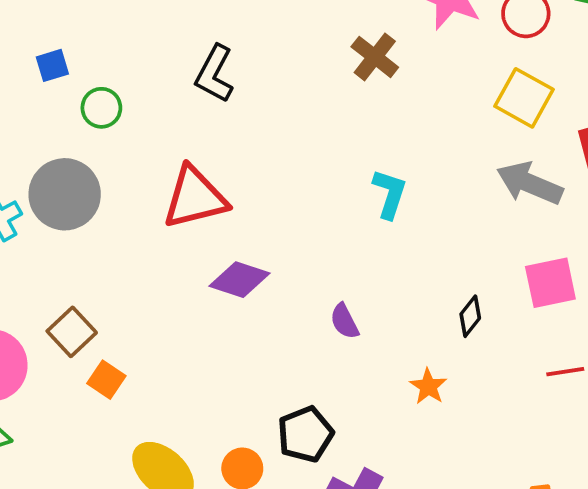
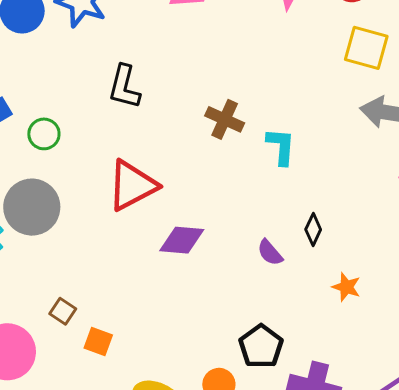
brown cross: (375, 57) -> (225, 119), moved
black diamond: (470, 316) -> (313, 230), moved
brown square: (72, 332) -> (63, 311), size x0.7

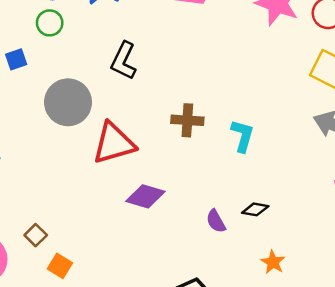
brown cross: (225, 119) -> (187, 120), moved, turned -32
green circle: (44, 134) -> (50, 23), moved
gray circle: (32, 207) -> (68, 102), moved
black diamond: (313, 230) -> (255, 209), turned 64

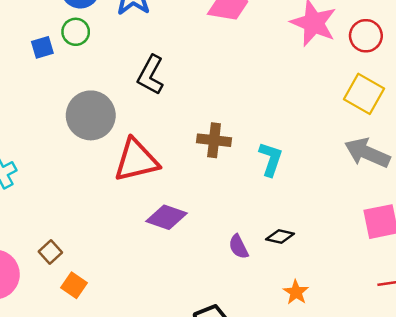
blue square: (16, 59) -> (42, 47), moved

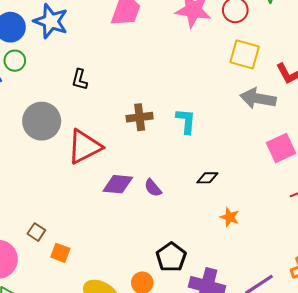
black L-shape: (151, 75) -> (80, 80), size x0.7
purple semicircle: (239, 247) -> (153, 188), moved

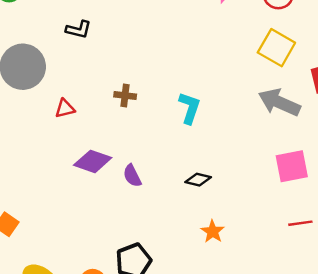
black L-shape: (80, 80) -> (79, 29), turned -105
brown cross: (140, 117) -> (125, 95), moved, size x0.7
red triangle: (84, 147) -> (65, 109), size x0.5

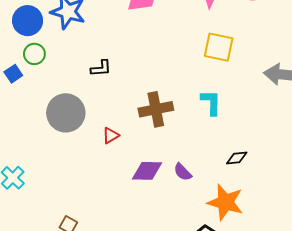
yellow square: (276, 48) -> (219, 47), moved
brown cross: (125, 95) -> (156, 109), size x1.8
orange star: (213, 231) -> (225, 202), moved, size x1.8

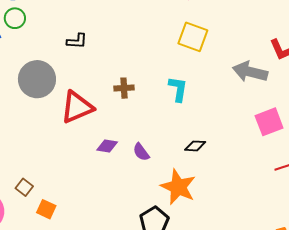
brown cross: (156, 109) -> (124, 88), size x0.6
red triangle: (111, 136) -> (77, 107), size x2.0
purple diamond: (147, 171) -> (107, 146), size x0.7

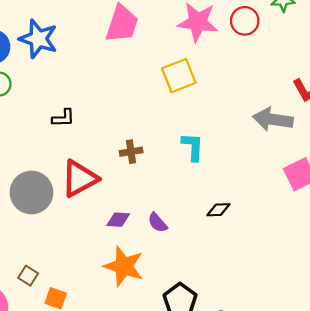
yellow square: (193, 37) -> (179, 76), moved, turned -36
black L-shape: (77, 41) -> (63, 118), moved
gray circle: (37, 79) -> (32, 192), moved
orange star: (178, 187) -> (124, 266), moved

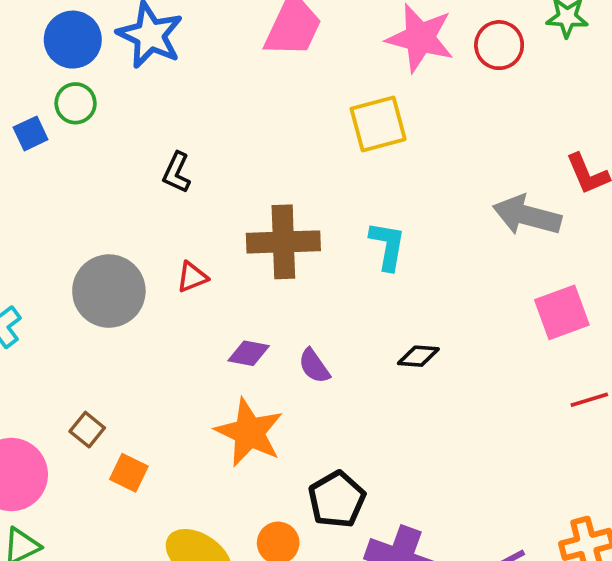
black L-shape: (63, 118) -> (177, 173), turned 110
brown cross: (131, 152) -> (283, 242), size x1.8
red triangle: (80, 179) -> (192, 277), size x0.5

